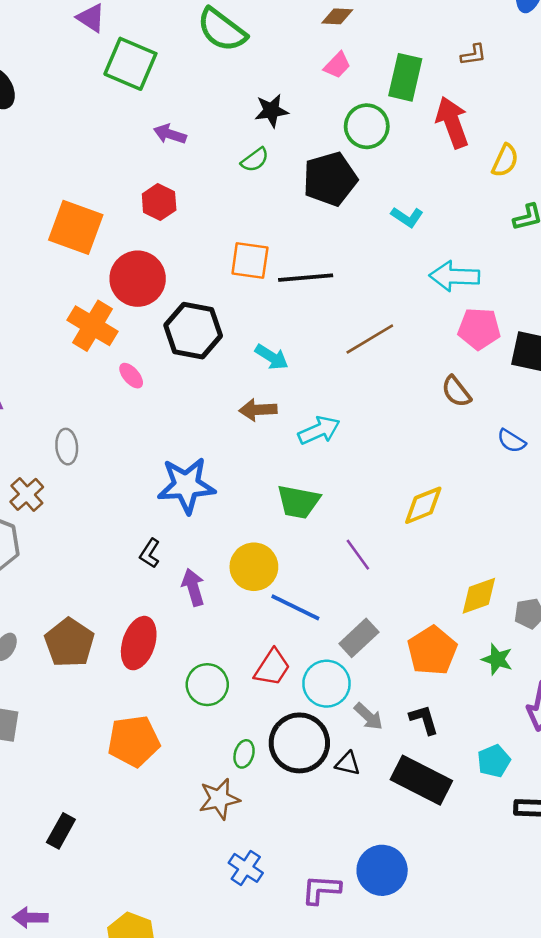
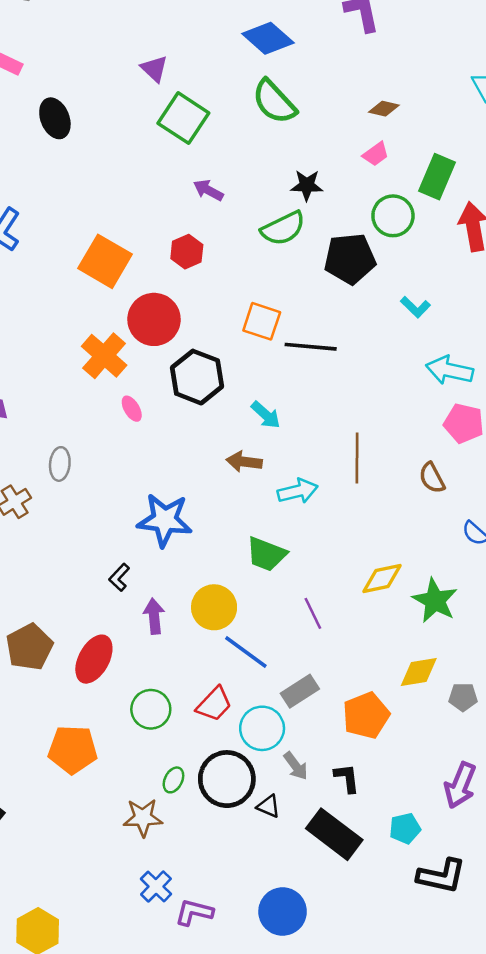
green semicircle: (255, 160) -> (283, 228), size x1.6
brown line: (370, 339) -> (357, 458), moved, turned -69
green star: (497, 659) -> (435, 600), moved, size x1.5
purple L-shape: (321, 890) -> (194, 912), moved

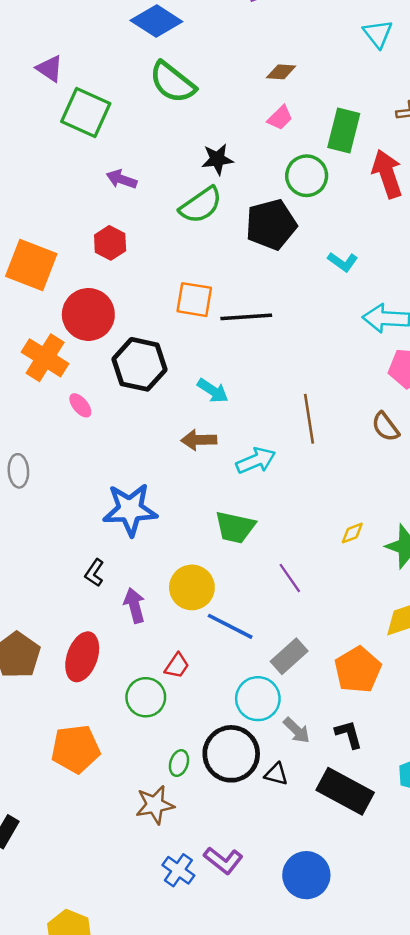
yellow diamond: (382, 578) -> (352, 533), size x0.6
red trapezoid: (214, 704) -> (177, 666), moved, size x0.7
purple L-shape: (194, 912) -> (223, 860), moved, turned -147

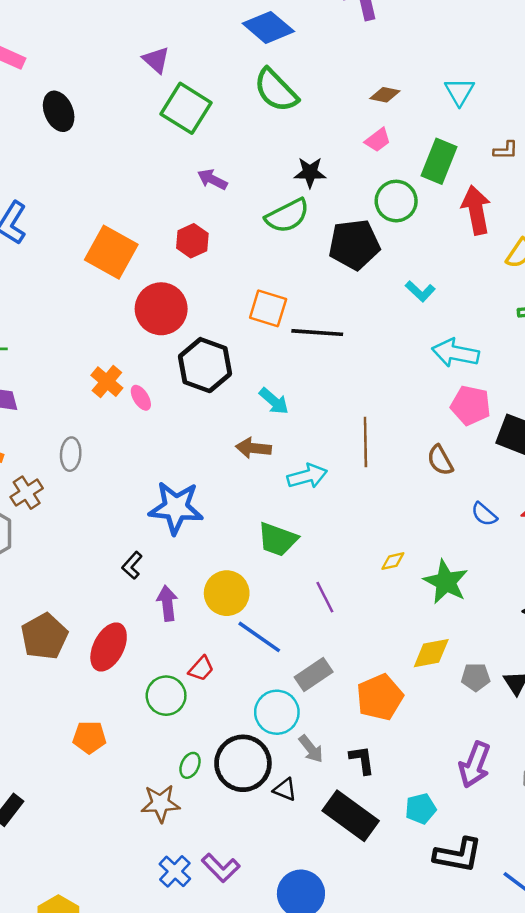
cyan triangle: (378, 34) -> (459, 91), moved
orange cross: (45, 358) -> (107, 382), moved, size x0.7
orange pentagon: (75, 749) -> (89, 737), size x0.7

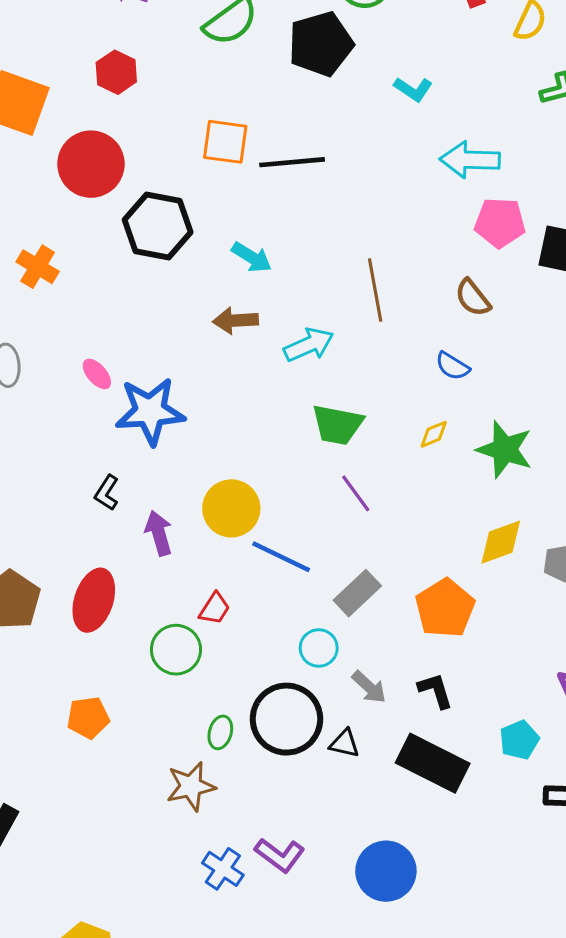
pink ellipse: (141, 398) -> (97, 374), moved
blue semicircle: (484, 514) -> (452, 366), moved
green trapezoid: (278, 539) -> (337, 425), moved
cyan circle: (277, 712) -> (319, 648), size x0.7

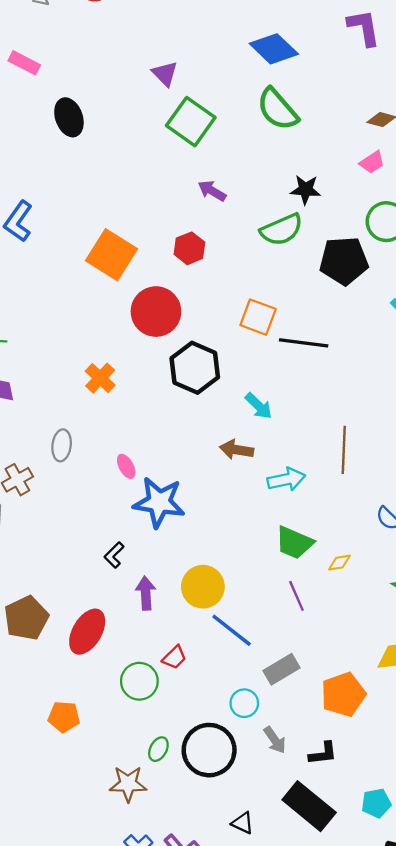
yellow diamond: (434, 434) -> (339, 563), moved
black L-shape: (436, 691) -> (323, 753), turned 88
black triangle: (344, 744) -> (243, 823), moved

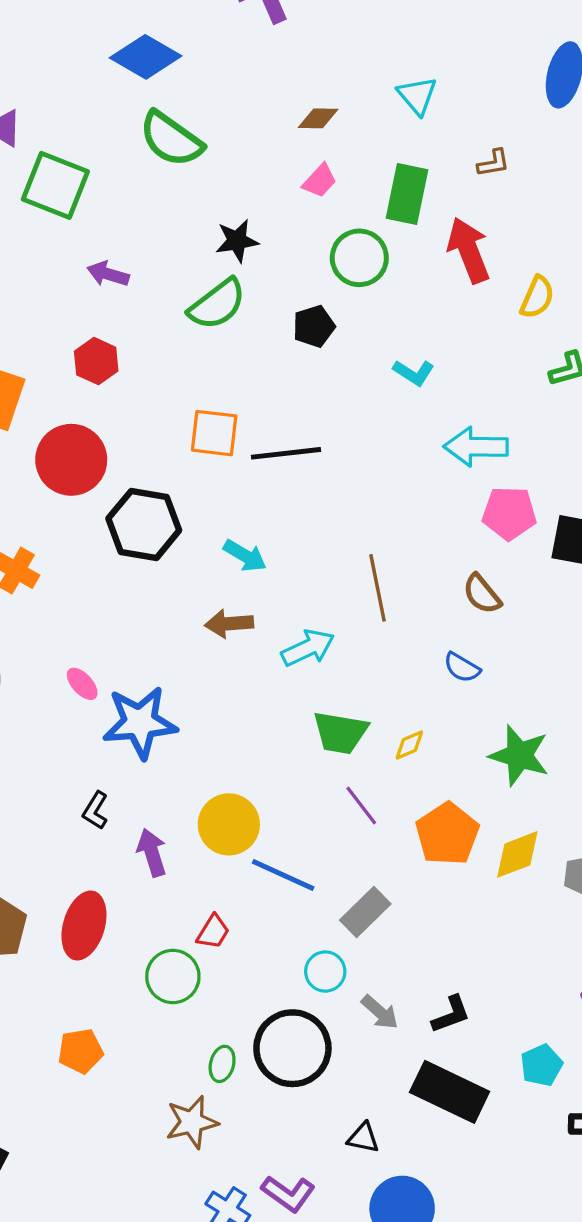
black pentagon: (344, 261) -> (314, 326), size x0.6
orange pentagon: (343, 695) -> (447, 834), moved

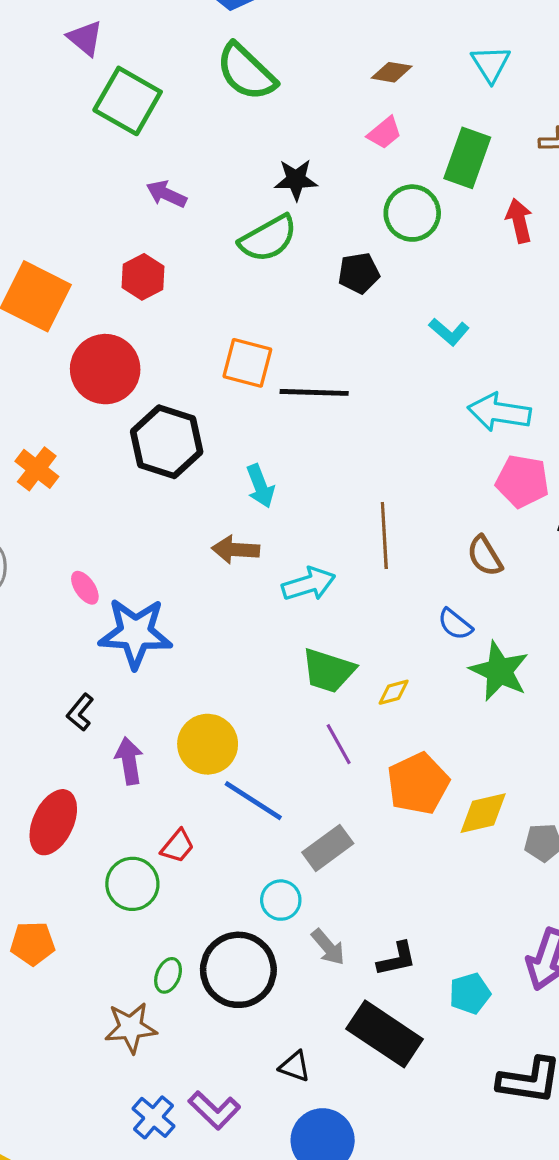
red arrow: (469, 250) -> (519, 221), size x0.7
cyan arrow: (245, 556) -> (260, 486), turned 30
green star: (519, 755) -> (499, 671), moved
cyan pentagon: (541, 1065) -> (470, 993), moved

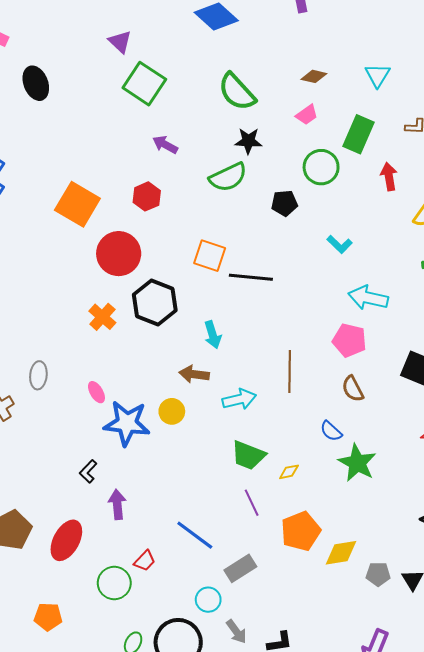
green semicircle: (246, 72) -> (237, 92), moved
orange cross: (37, 469) -> (102, 317), moved
pink pentagon: (522, 481) -> (349, 340), moved
yellow circle: (208, 744) -> (172, 411), moved, size x0.7

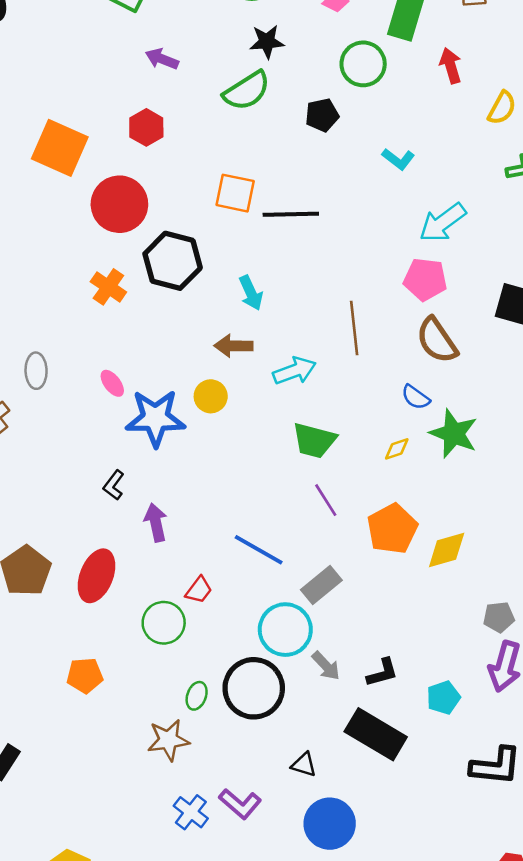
cyan arrow: (368, 298) -> (443, 223), turned -42
brown semicircle: (353, 389) -> (437, 340), size x1.4
yellow diamond: (289, 472) -> (397, 449), moved
gray pentagon: (378, 574) -> (499, 617), moved
cyan circle: (208, 600) -> (285, 630), size x1.6

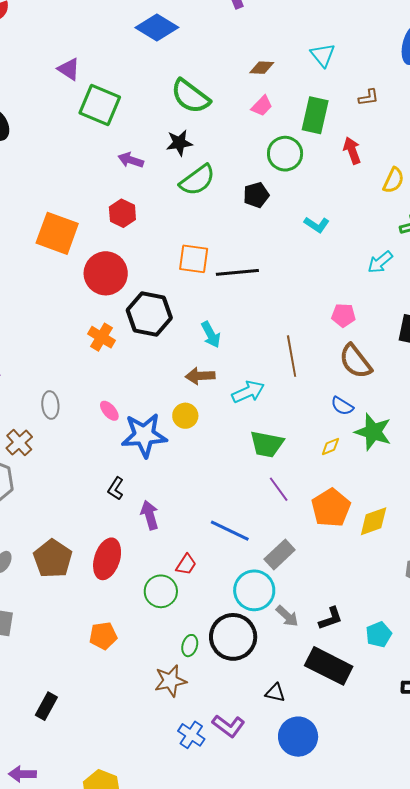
black star: (267, 42) -> (179, 143), moved
cyan arrow: (443, 223) -> (380, 262), moved, size x0.7
pink pentagon: (425, 279) -> (344, 315), size x0.7

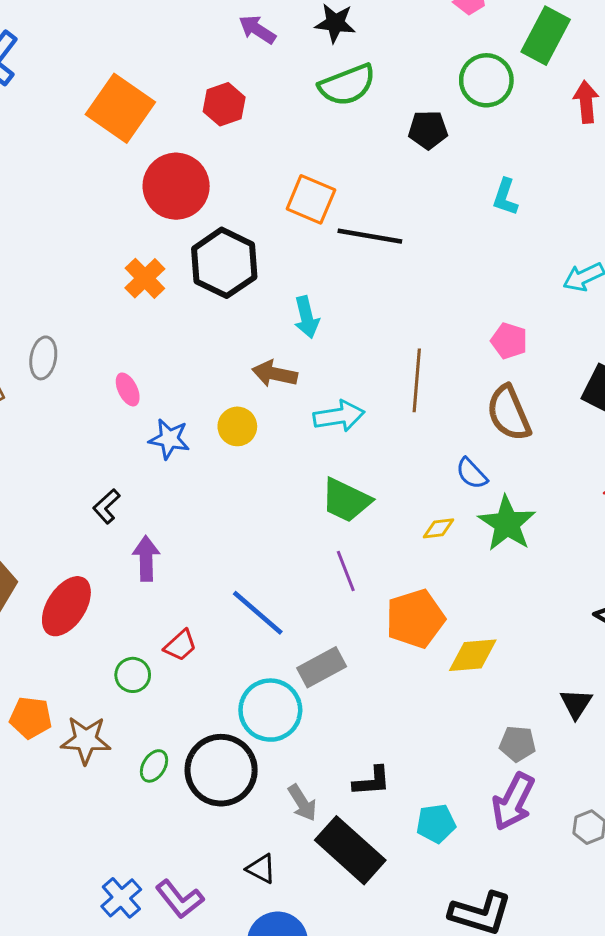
cyan L-shape: (317, 225) -> (505, 197), turned 60
blue star: (144, 435) -> (169, 439), size x0.6
green circle: (161, 591) -> (133, 675), size x0.7
gray arrow: (287, 616) -> (302, 803), moved
brown star: (170, 681) -> (86, 740), moved

